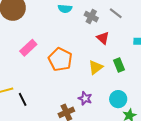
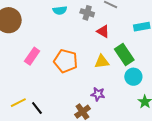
green rectangle: (119, 65) -> (124, 54), size x1.5
yellow triangle: (96, 67) -> (102, 62), turned 42
cyan circle: (118, 99) -> (133, 77), moved

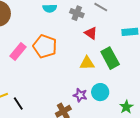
orange pentagon: (66, 61) -> (45, 46), moved
cyan circle: (133, 77) -> (100, 92), moved

